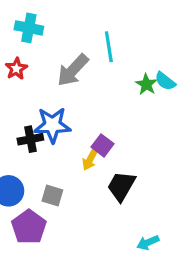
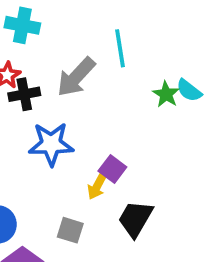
black cross: (30, 139) -> (24, 94), moved
gray square: (52, 196) -> (70, 230), moved

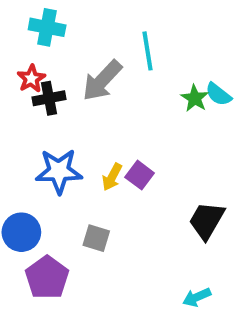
blue star: (51, 144) -> (59, 171), moved
yellow arrow: (97, 186) -> (112, 177), moved
black trapezoid: (135, 219) -> (207, 220), moved

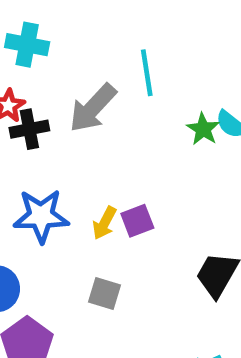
purple square: (140, 175) -> (137, 221), turned 32
gray square: (96, 238) -> (104, 293), moved

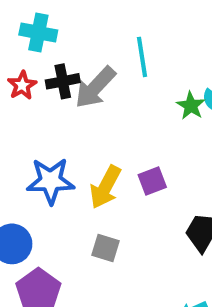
black cross: (29, 129) -> (63, 81), moved
purple square: (137, 221) -> (152, 181), moved
yellow arrow: (104, 223) -> (105, 187), size x1.5

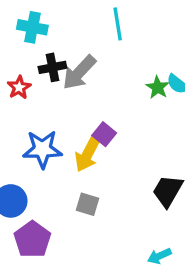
cyan line: (142, 57) -> (118, 24), moved
red star: (22, 85) -> (19, 87), moved
purple square: (152, 181) -> (104, 134), moved, turned -30

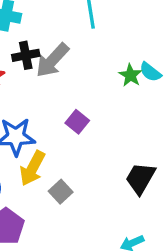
yellow arrow: (88, 154) -> (32, 168), moved
gray square: (88, 204) -> (61, 192), turned 30

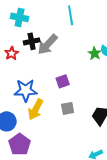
purple square: (77, 122) -> (63, 81), turned 32
gray square: (61, 192) -> (68, 108), moved, turned 32

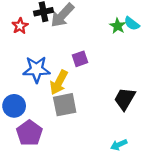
gray square: (68, 108) -> (65, 105), moved, size x1.5
yellow arrow: (36, 109) -> (59, 82), moved

